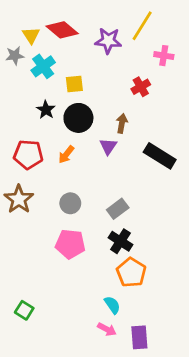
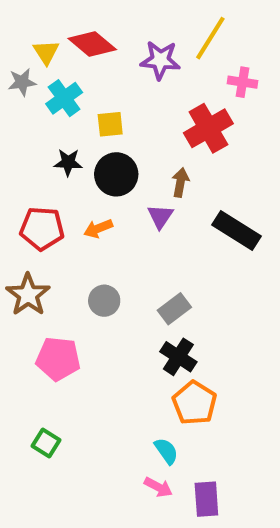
red cross: (141, 87) -> (208, 128), size x1.6
black star: (46, 110) -> (68, 162), turned -30
orange arrow: (66, 154) -> (98, 228), turned 30
pink pentagon: (70, 244) -> (58, 359), moved
green square: (24, 310) -> (46, 443), moved

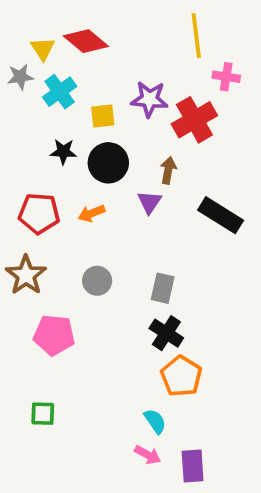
yellow line: (210, 38) -> (196, 36), turned -39
purple star: (160, 60) -> (149, 99), moved
gray rectangle: (174, 309) -> (163, 288), turned -40
green square: (46, 443) -> (43, 414), turned -30

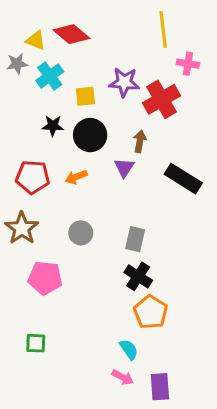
yellow triangle: (43, 49) -> (36, 40), turned -35

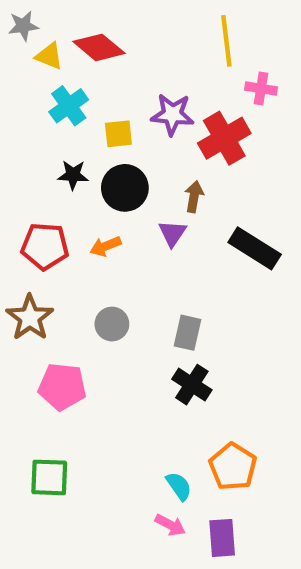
gray star: (17, 64) -> (23, 26), moved
orange pentagon: (151, 312) -> (233, 467), moved
green square: (36, 343) -> (49, 477), size x1.4

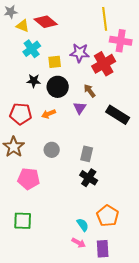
pink cross: (261, 88) -> (121, 41), size x1.5
brown arrow: (194, 197) -> (90, 91), turned -48

